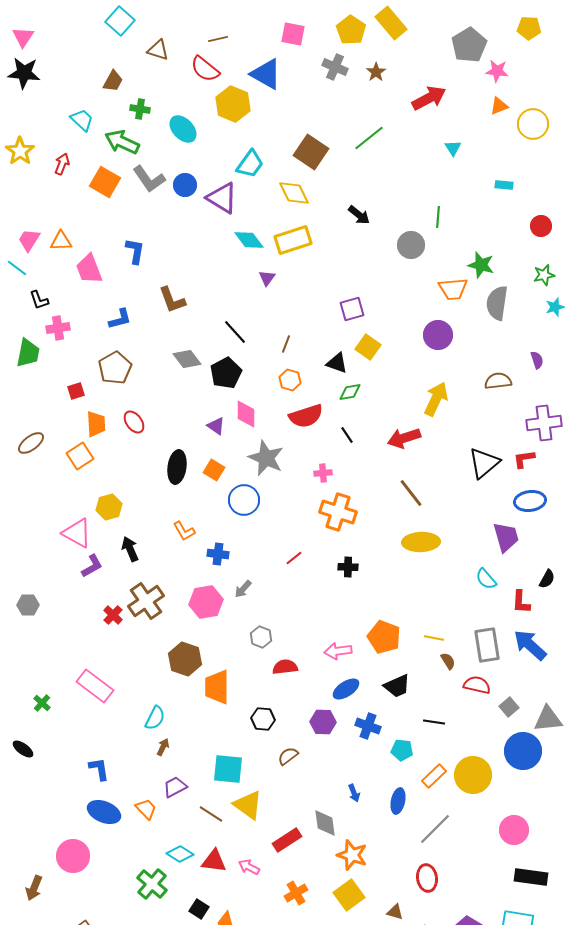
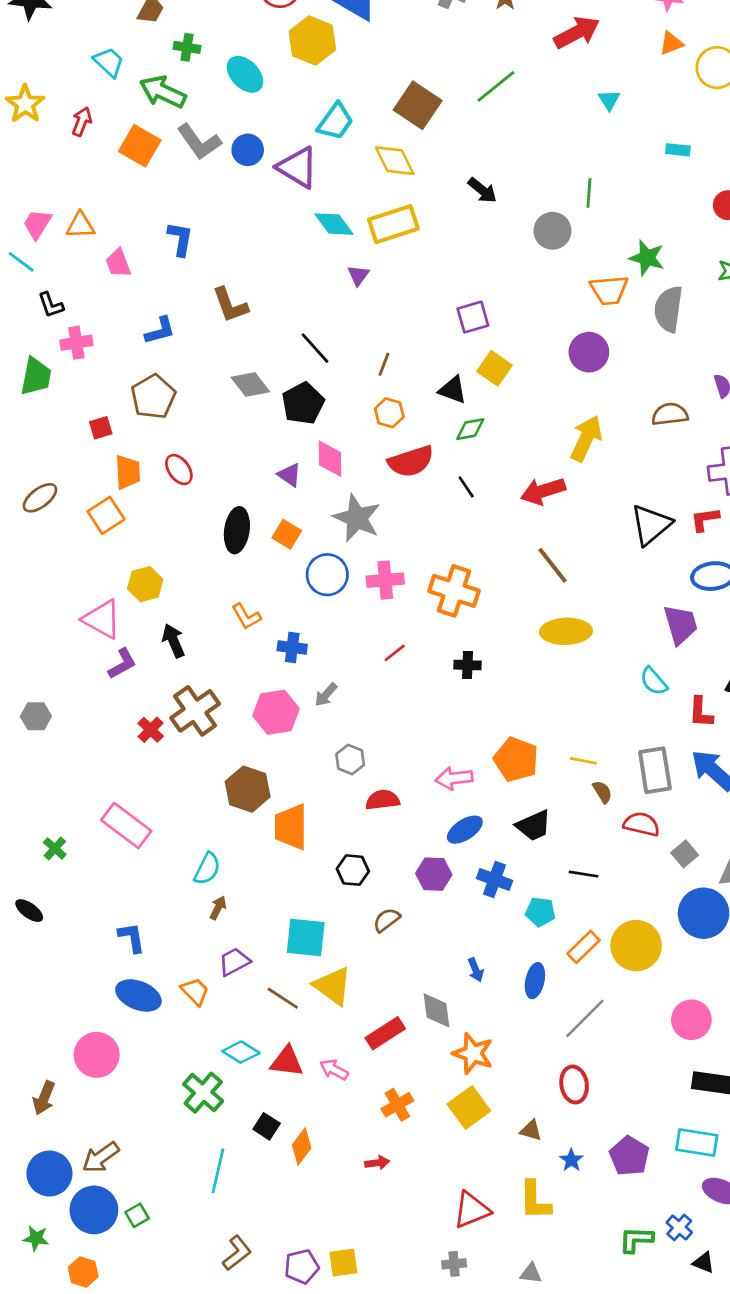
pink trapezoid: (89, 269) -> (118, 263), size x0.7
pink cross: (323, 473) -> (385, 580), moved, size x1.5

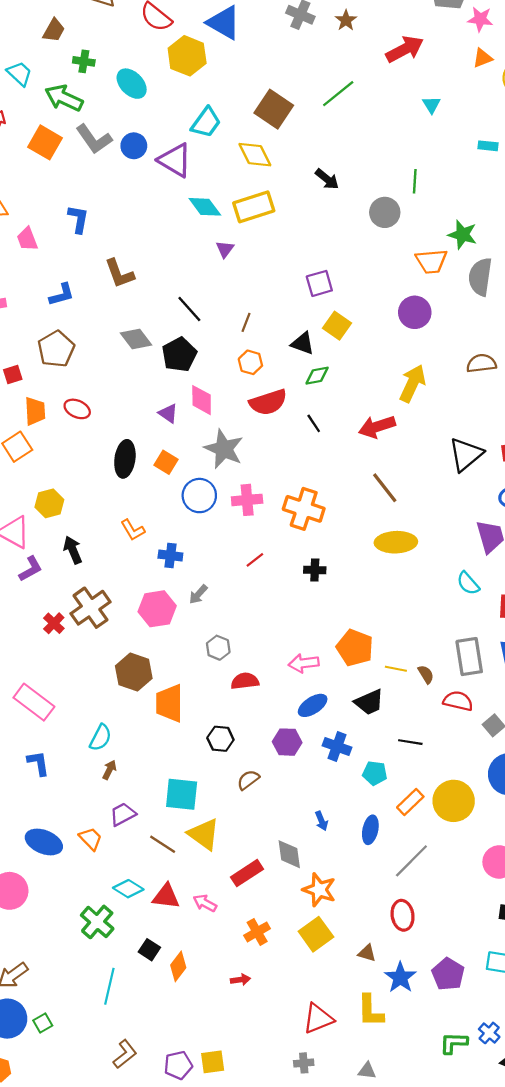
red ellipse: (179, 469) -> (77, 409), turned -30
yellow line: (584, 761) -> (396, 669), moved
blue L-shape: (132, 937) -> (38, 763), moved
blue star: (571, 1160) -> (400, 977), size x1.6

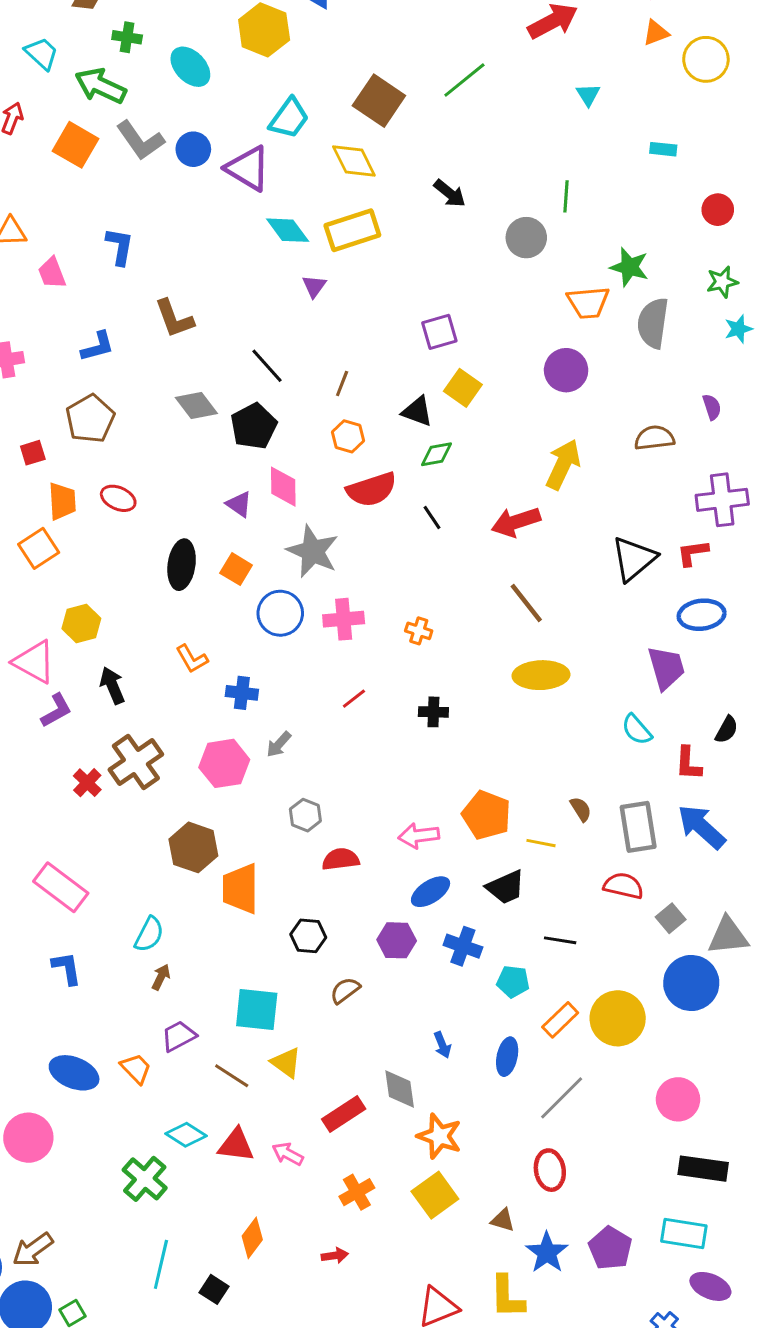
orange cross: (304, 509) -> (419, 631), size x0.5
brown semicircle: (426, 674) -> (581, 809), moved
yellow triangle: (204, 834) -> (286, 1063), size x0.7
black square: (149, 950) -> (214, 1289), moved

